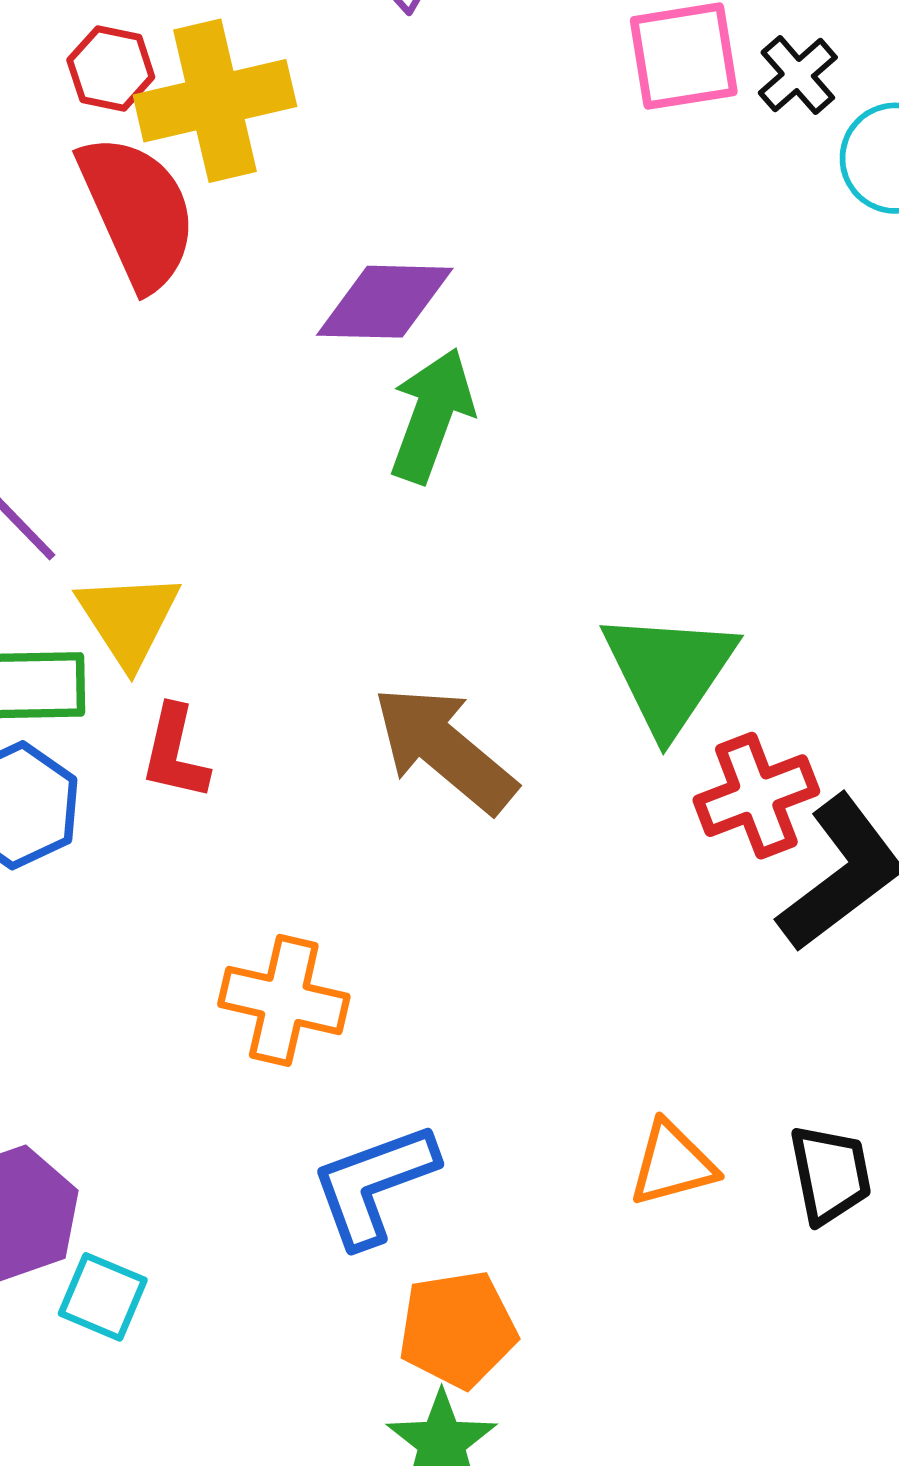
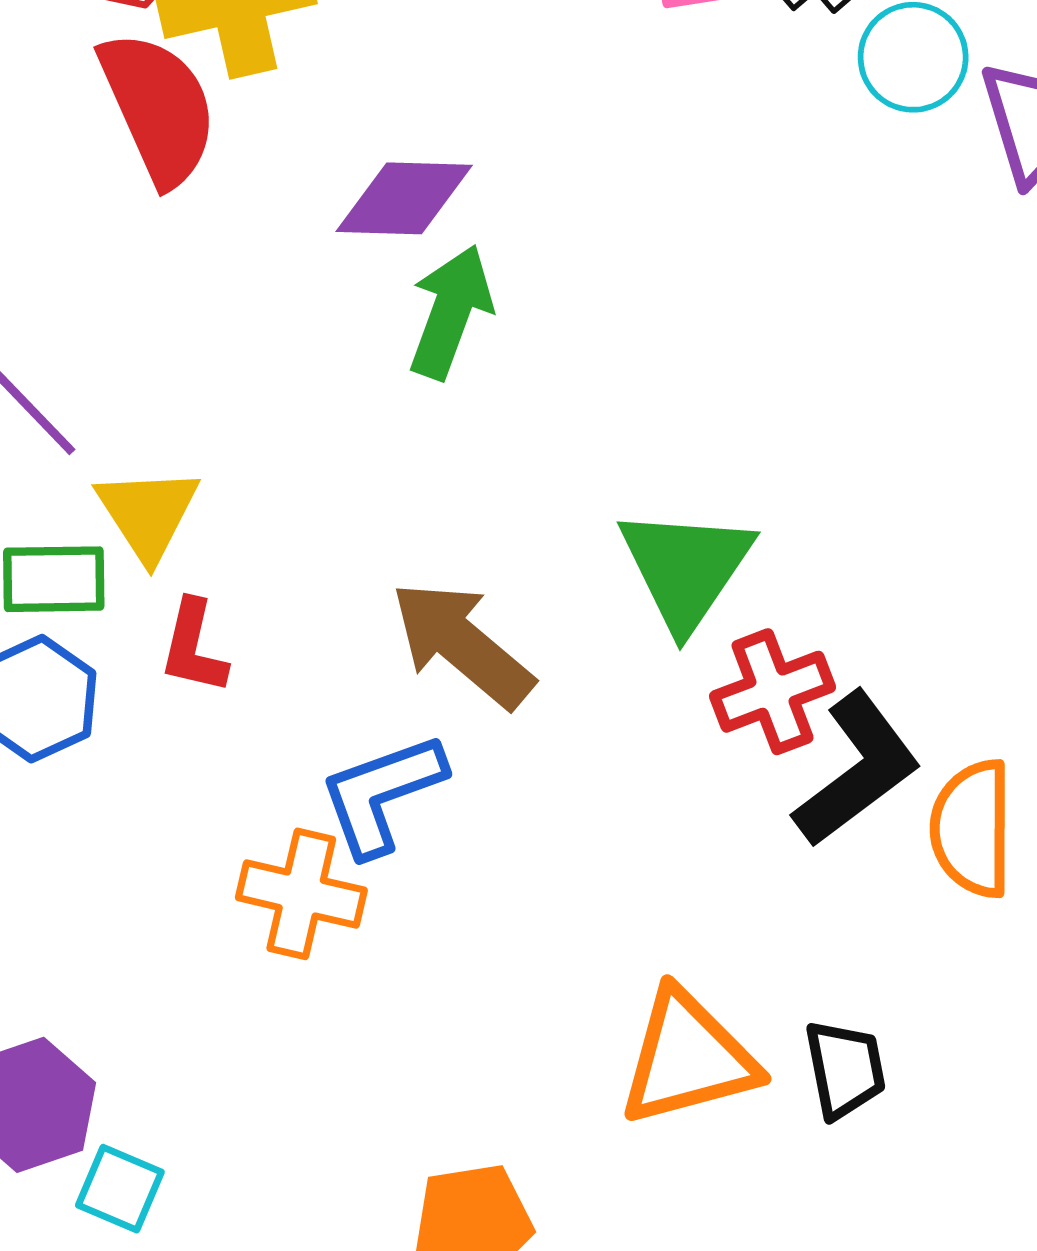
orange triangle: (672, 1164) -> (688, 1058), size x1.6
blue L-shape: (374, 1184) -> (382, 794), moved

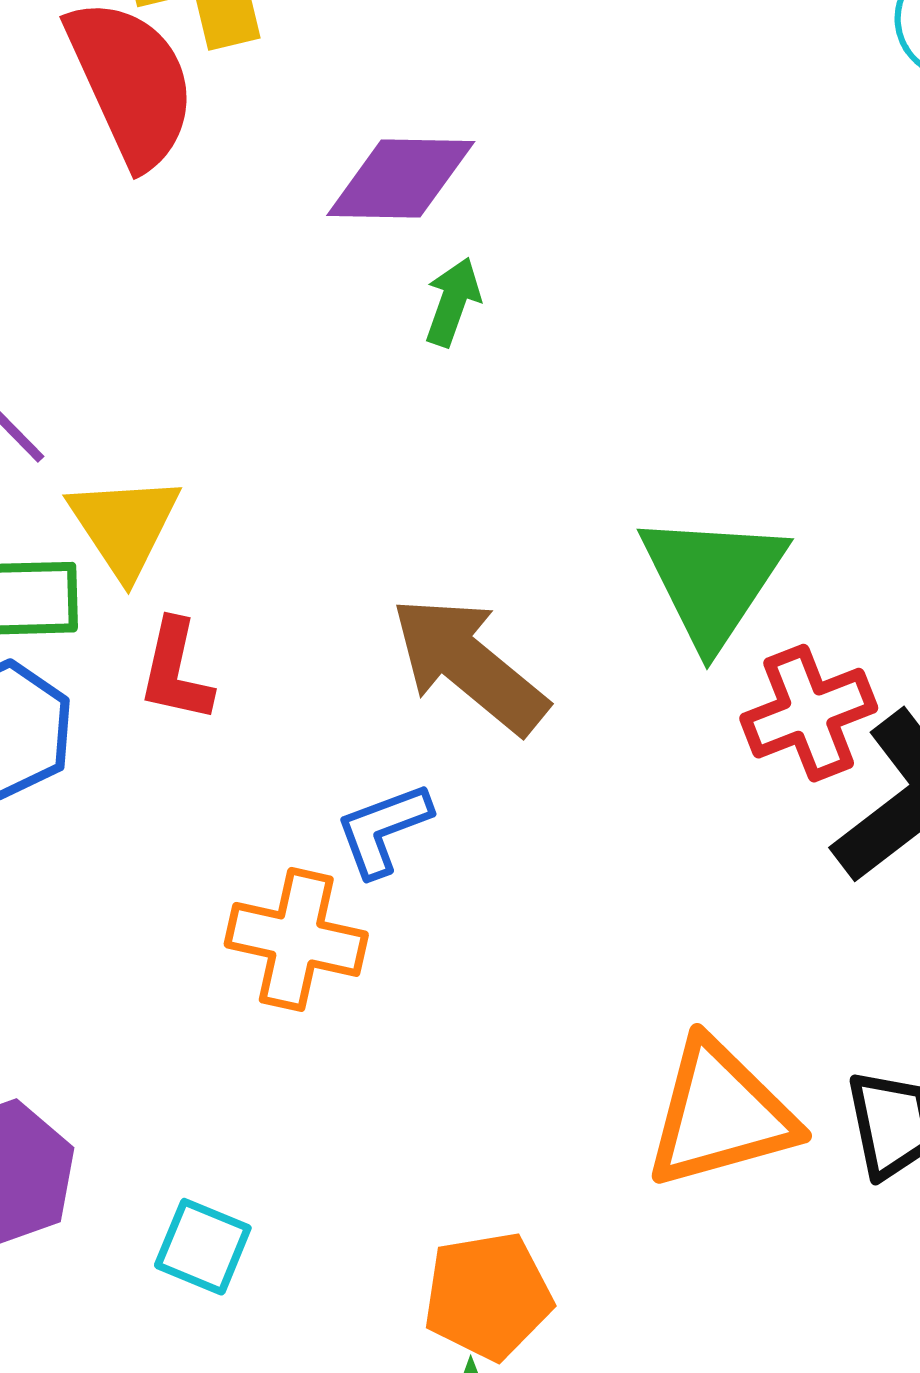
green arrow: (451, 312) -> (453, 302), size x0.6
blue L-shape: (382, 794) -> (383, 829), size x0.7
cyan square: (120, 1189) -> (203, 1247), moved

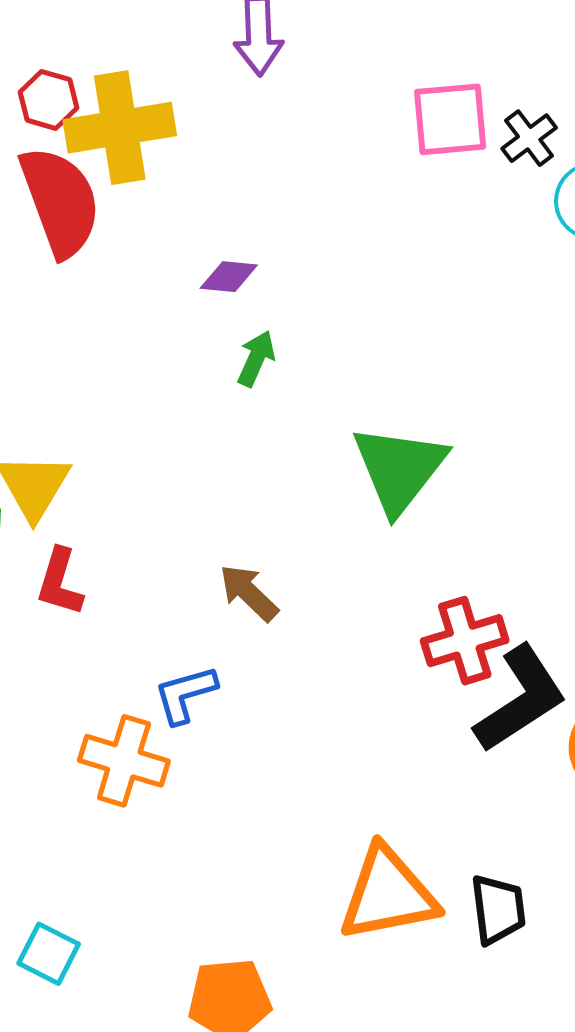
purple diamond: (401, 179) -> (229, 277), size x0.6
green triangle: (713, 579) -> (399, 469), moved
brown arrow: (469, 665) -> (249, 593), size x0.6

